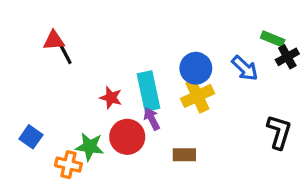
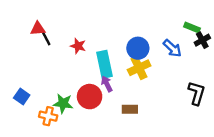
red star: (111, 98) -> (78, 46), moved

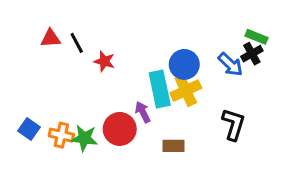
black line: (46, 38) -> (77, 43), moved
black cross: (202, 40) -> (252, 54), moved
cyan rectangle: (105, 64) -> (160, 89), moved
black L-shape: (197, 93) -> (233, 124), moved
orange cross: (48, 116) -> (61, 135), moved

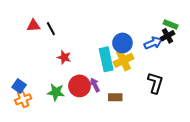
red star: (104, 61) -> (64, 57), moved
blue arrow: (230, 64) -> (153, 43), turned -66
purple arrow: (143, 112) -> (95, 85), moved
orange cross: (61, 135) -> (23, 99), moved, turned -35

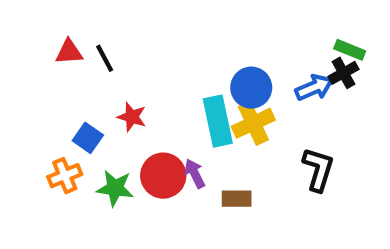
blue square: (19, 86) -> (88, 138), moved
orange cross: (23, 99) -> (65, 176), moved

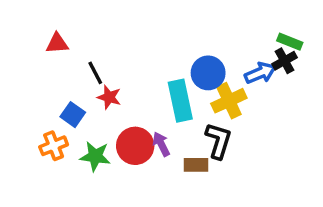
black line: (105, 58) -> (95, 73), moved
yellow cross: (253, 123) -> (229, 101), moved
black L-shape: (318, 169) -> (219, 141), moved

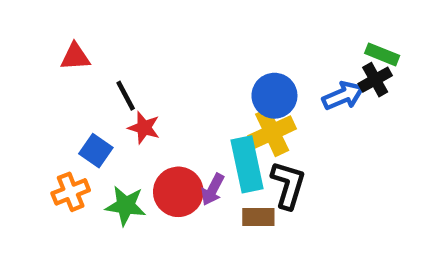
cyan rectangle: (180, 101) -> (247, 164), moved
yellow cross: (229, 101) -> (272, 132), moved
purple arrow: (161, 144) -> (213, 190), turned -125

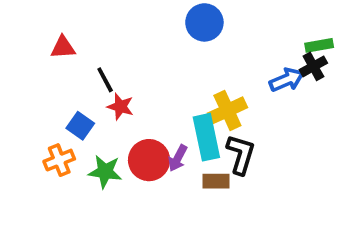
green rectangle: (382, 54) -> (319, 45), turned -32
blue circle: (274, 96) -> (204, 22), moved

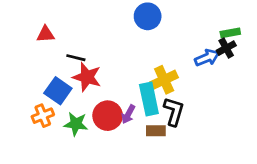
black line: (105, 80) -> (76, 58), turned -48
red star: (120, 107) -> (87, 77), size x1.5
blue square: (80, 126) -> (58, 91), size x1.4

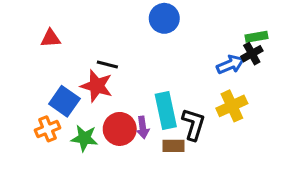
black line: (76, 58) -> (107, 64), moved
yellow cross: (164, 80) -> (232, 106), moved
purple arrow: (128, 114) -> (143, 127), turned -36

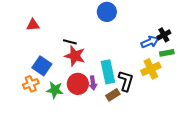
green rectangle: (256, 37) -> (167, 53), moved
red star: (97, 86) -> (75, 56), moved
brown rectangle: (173, 146) -> (113, 95), turned -32

